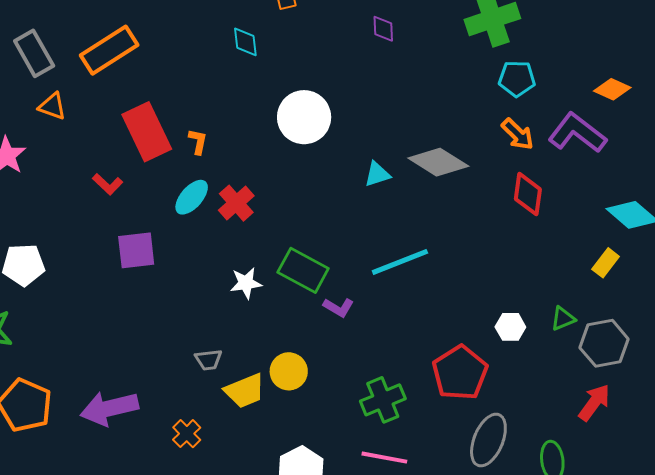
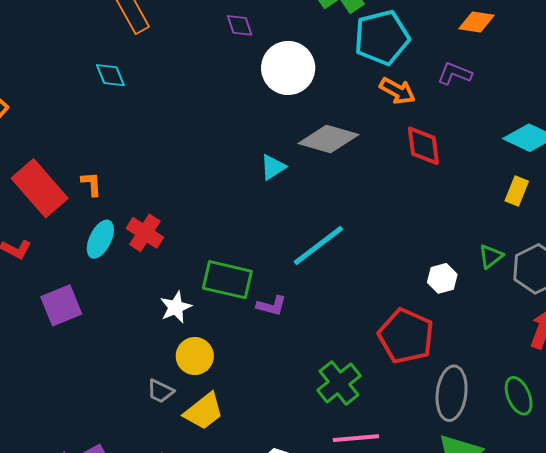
cyan pentagon: (517, 79) -> (382, 37), size x1.5
white circle: (304, 117) -> (288, 68), moved
purple L-shape: (577, 133) -> (455, 74), size x0.6
gray trapezoid: (209, 360) -> (160, 391), turned 48
yellow circle: (289, 371) -> (195, 356), moved

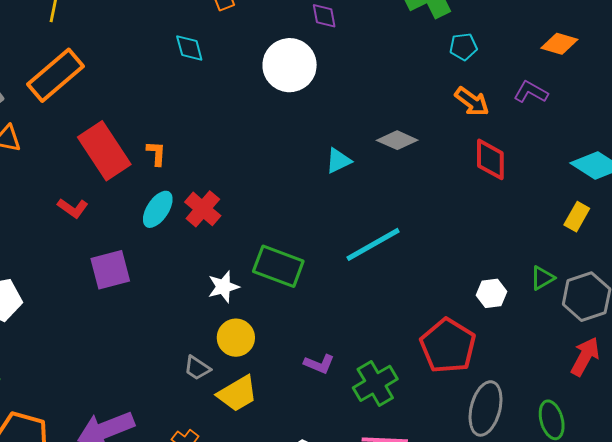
cyan pentagon: (382, 37) -> (463, 47), size x0.5
white circle: (288, 68) -> (290, 65), moved
gray diamond: (329, 139) -> (397, 140), size x0.7
purple L-shape: (271, 306) -> (319, 364), moved

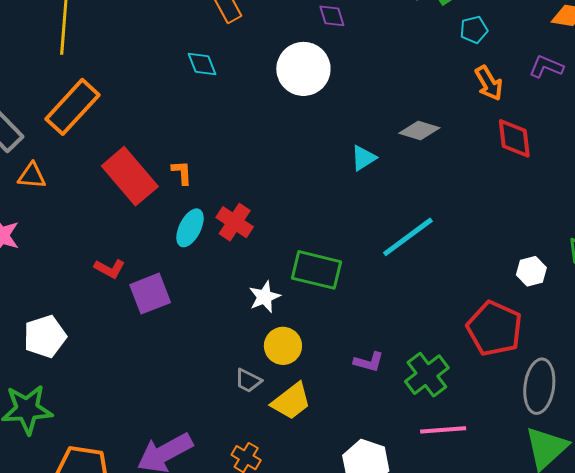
orange arrow: (472, 102) -> (489, 83), turned 30
red L-shape: (73, 208) -> (110, 269), moved

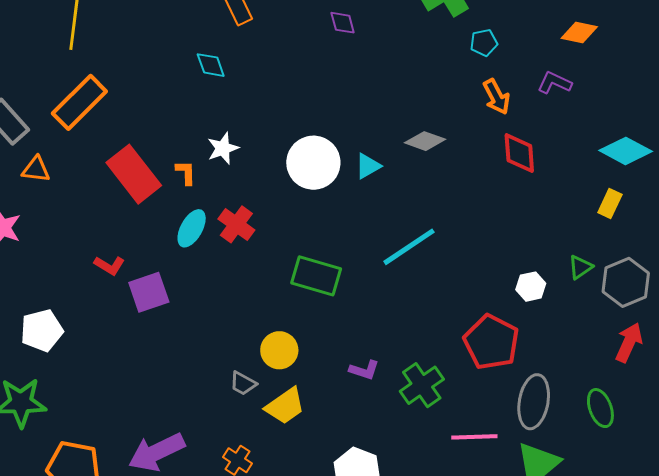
white circle: (303, 69) -> (313, 163), moved
white star: (265, 297) -> (223, 148), moved
pink line: (443, 430) -> (474, 437), moved

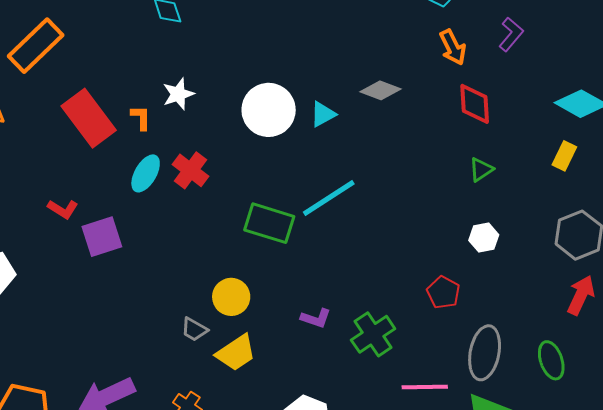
purple L-shape: (554, 83) -> (511, 34), turned 104
cyan line: (409, 247) -> (329, 198), moved
green triangle: (580, 267) -> (481, 170), moved
red pentagon: (491, 342) -> (443, 292), size x0.6

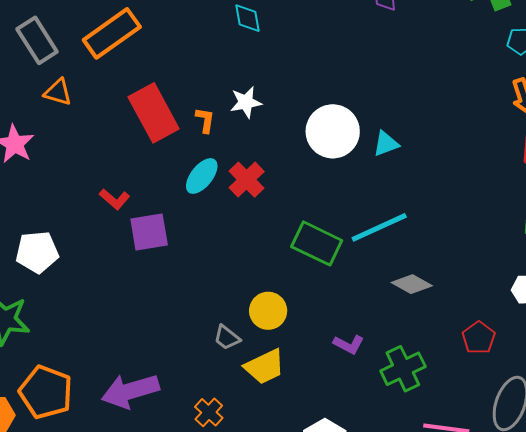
gray diamond: (380, 90) -> (412, 284), moved

